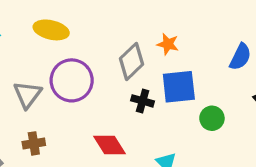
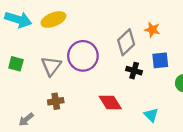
yellow ellipse: (51, 30) -> (53, 19), moved, turned -35
blue square: (179, 87) -> (160, 60), size x0.7

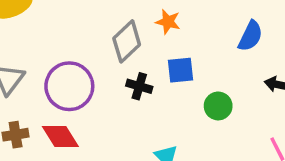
purple circle: (83, 56) -> (69, 86), moved
red diamond: (110, 102) -> (60, 136), moved

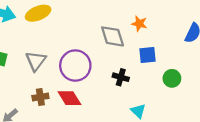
gray diamond: (127, 41) -> (113, 36), turned -64
black cross: (139, 86) -> (121, 77), moved

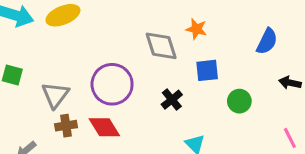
gray triangle: (36, 61) -> (55, 95), moved
black cross: (121, 77) -> (172, 100), turned 35

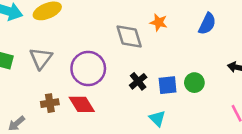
blue semicircle: (267, 41) -> (207, 24), moved
blue square: (207, 70) -> (168, 85), moved
gray triangle: (55, 95) -> (41, 58), moved

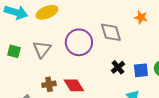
orange star: (159, 22) -> (141, 17), moved
purple circle: (88, 68) -> (79, 42), moved

